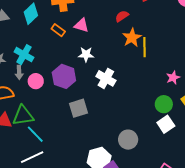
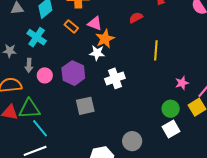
orange star: (132, 38) -> (105, 39), moved
cyan cross: (24, 55) -> (37, 37), moved
white cross: (106, 78) -> (115, 78), turned 36

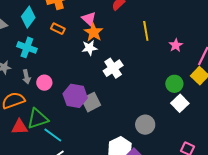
pink triangle: (95, 23) -> (89, 19), moved, turned 35
purple hexagon: (73, 73) -> (75, 96), moved
pink star: (182, 83) -> (176, 45), moved

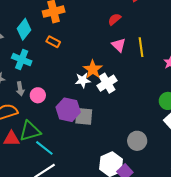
pink triangle: (89, 19) -> (119, 45), moved
orange star: (94, 32) -> (93, 69), moved
white star: (89, 48) -> (83, 80), moved
gray square: (91, 102) -> (84, 116), turned 30

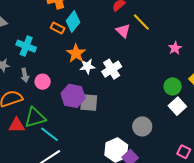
cyan diamond: (24, 29) -> (73, 22), moved
yellow line: (141, 47) -> (141, 22), moved, turned -36
orange star: (93, 69) -> (76, 53), moved

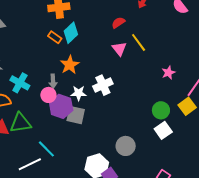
cyan cross: (26, 46) -> (20, 83), moved
white star: (87, 66) -> (79, 93), moved
gray arrow: (25, 75) -> (53, 81), moved
pink circle: (43, 82) -> (48, 95), moved
cyan line: (50, 134) -> (46, 149), moved

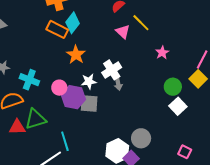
orange rectangle: (55, 37) -> (57, 29), size x1.5
pink star: (168, 73) -> (162, 53), moved
gray arrow: (53, 81) -> (118, 83), moved
gray circle: (126, 146) -> (141, 138), moved
cyan line: (46, 149) -> (65, 141), turned 36

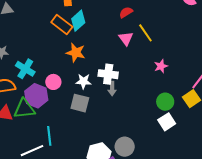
orange star: (76, 55) -> (76, 53), turned -30
white cross: (112, 70) -> (108, 74), turned 30
purple hexagon: (73, 97) -> (36, 96), moved

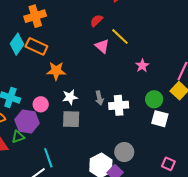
cyan diamond: (78, 21) -> (17, 44), moved
white cross: (108, 74) -> (119, 105), moved
green triangle: (24, 109) -> (18, 137), size x0.6
white square: (167, 122) -> (160, 119), turned -30

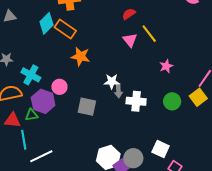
white star: (70, 97) -> (112, 81), moved
white square: (160, 119) -> (161, 149), moved
gray circle: (124, 152) -> (133, 158), moved
cyan line: (48, 158) -> (24, 140), moved

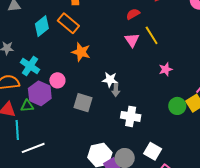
cyan diamond: (46, 23) -> (42, 26), moved
white cross: (136, 101) -> (131, 116), moved
green circle: (172, 101) -> (177, 106), moved

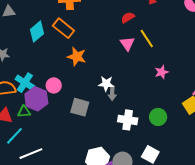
cyan cross: (30, 66) -> (25, 83), moved
green circle: (177, 106) -> (158, 117), moved
cyan line: (17, 130) -> (14, 136), turned 48

